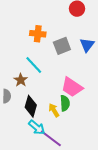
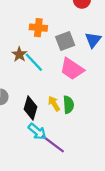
brown star: (21, 80) -> (19, 54), moved
pink trapezoid: (72, 87) -> (72, 69), moved
yellow arrow: (54, 110) -> (54, 104), moved

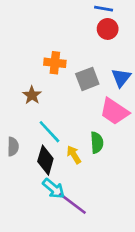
cyan line: (34, 62) -> (49, 132), moved
pink trapezoid: (72, 69) -> (114, 111), moved
green semicircle: (68, 105) -> (97, 143), moved

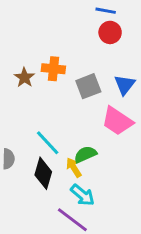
brown star: (32, 95) -> (24, 77), moved
green semicircle: (97, 143) -> (85, 154), moved, turned -110
cyan arrow: (54, 188) -> (82, 195), moved

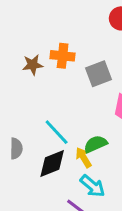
brown star: (24, 77) -> (33, 65), turned 30
black diamond: (43, 173) -> (52, 163), turned 52

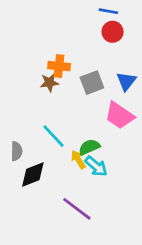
brown star: (33, 65) -> (49, 83), moved
black diamond: (52, 163) -> (33, 175), moved
cyan arrow: (92, 186) -> (96, 166), moved

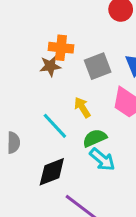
yellow arrow: (78, 159) -> (82, 107), moved
black diamond: (33, 175) -> (52, 172), moved

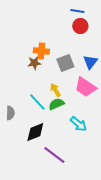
green semicircle: (95, 138) -> (56, 104), moved
cyan arrow: (102, 159) -> (78, 124), moved

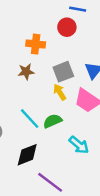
red circle: (80, 26) -> (67, 27), moved
orange cross: (41, 51) -> (36, 44), moved
yellow arrow: (55, 90) -> (60, 92), moved

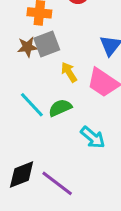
gray square: (63, 72) -> (47, 44), moved
black diamond: (27, 155) -> (22, 174), moved

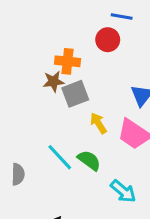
brown star: (27, 47) -> (54, 81), moved
green semicircle: (60, 108) -> (89, 160), turned 60

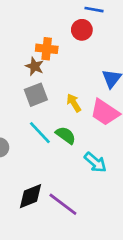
brown star: (54, 81) -> (35, 66), turned 30
gray square: (75, 94) -> (36, 95), moved

